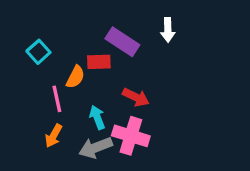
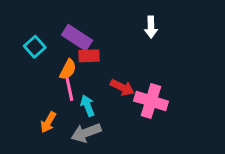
purple rectangle: (122, 42) -> (77, 38), moved
pink line: (57, 99) -> (69, 89), moved
pink cross: (131, 136) -> (151, 101), moved

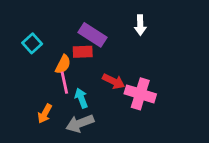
purple rectangle: (77, 38) -> (93, 35), moved

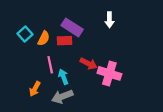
orange semicircle: (63, 64) -> (44, 38), moved

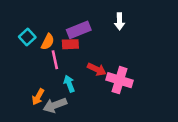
purple rectangle: (72, 27) -> (79, 30), turned -55
pink line: (50, 65) -> (55, 60), moved
gray arrow: (62, 97) -> (55, 105), moved

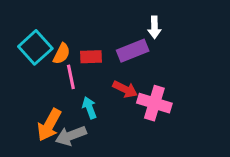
purple rectangle: (79, 30) -> (133, 51), moved
cyan square: (27, 37) -> (35, 47), size x1.5
orange arrow: (38, 97) -> (49, 125), size x1.5

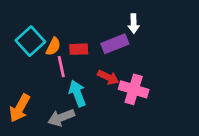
cyan arrow: (89, 108) -> (77, 93), size x1.4
orange arrow: (49, 125) -> (20, 108), moved

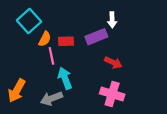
cyan square: (30, 41) -> (29, 21), moved
red arrow: (108, 77) -> (113, 63), moved
pink cross: (134, 89) -> (112, 94), moved

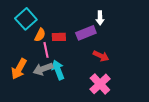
orange arrow: (17, 91) -> (19, 69), moved
pink cross: (112, 94) -> (100, 84), turned 30
gray arrow: (51, 98) -> (43, 69), moved

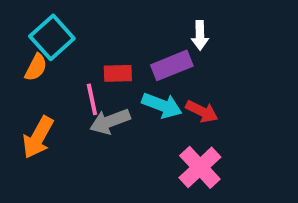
orange semicircle: (40, 35) -> (36, 67), moved
gray arrow: (43, 69) -> (110, 121), moved
cyan arrow: (58, 70) -> (162, 105), moved, turned 132

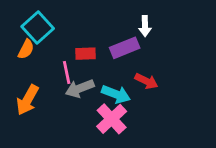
cyan arrow: (162, 105) -> (116, 94), moved
pink cross: (200, 167) -> (112, 119), moved

